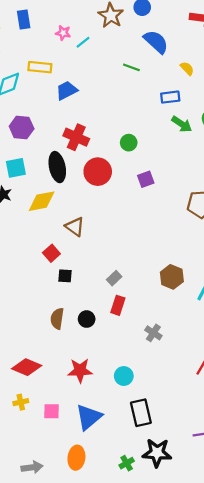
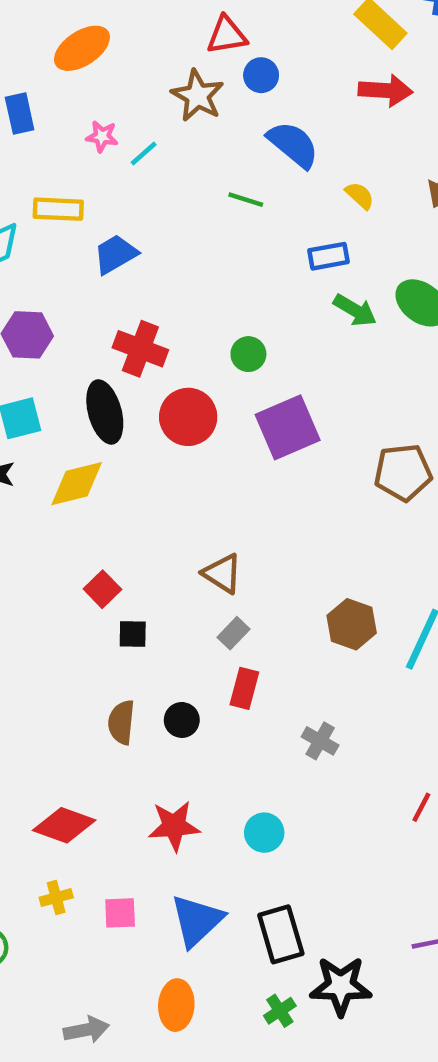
purple square: (146, 179) -> (288, 427), size x1.8
brown triangle: (75, 227) -> (222, 573), moved
black rectangle: (141, 413) -> (281, 934), moved

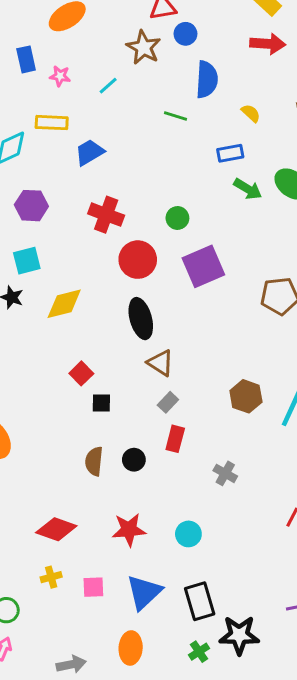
pink star: (102, 136) -> (60, 76), moved
blue semicircle: (293, 145) -> (207, 80), turned 54
black ellipse: (105, 412) -> (141, 319), moved

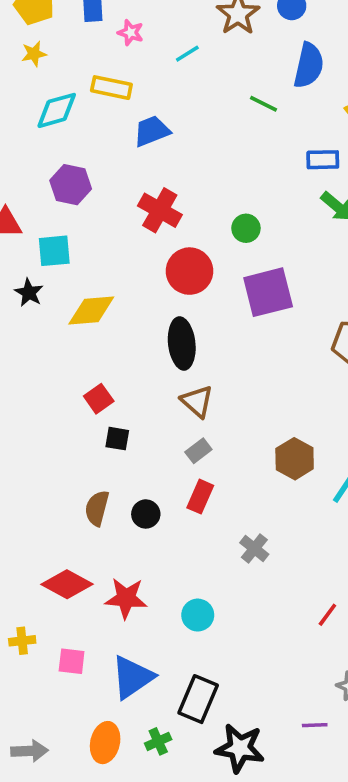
red diamond: (56, 529) -> (67, 584), moved
black rectangle: (200, 601) -> (198, 699), turned 30
green cross: (199, 652) -> (158, 741), moved

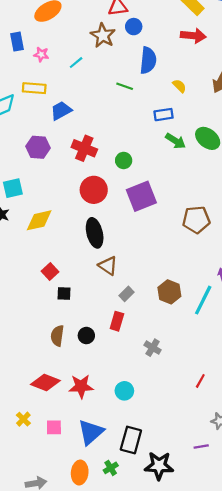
purple hexagon: (71, 185) -> (38, 147), moved
red cross: (160, 210) -> (84, 148), moved
gray rectangle: (198, 451) -> (126, 294), moved
yellow cross: (22, 641) -> (23, 419), turned -32

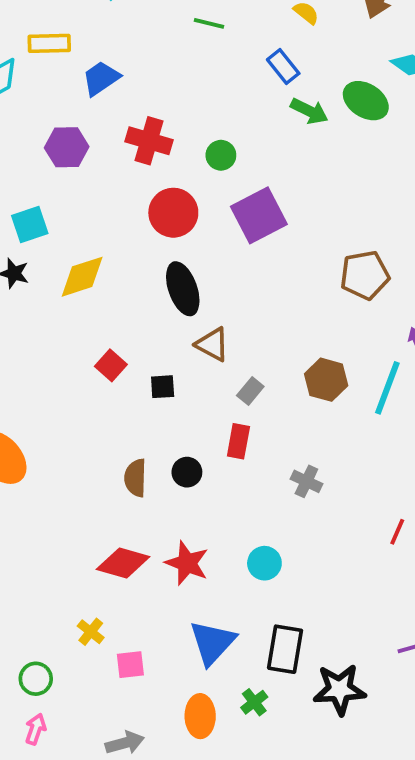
blue rectangle: (164, 115) -> (283, 67), turned 66
brown pentagon: (196, 220) -> (365, 275), moved
black square: (64, 293) -> (163, 387), moved
red star: (81, 386) -> (187, 563), turned 30
pink square: (54, 427) -> (130, 665), moved

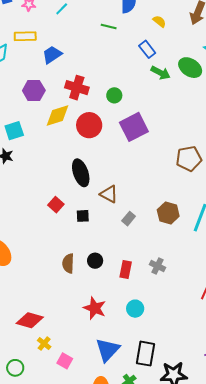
yellow diamond: (82, 277) -> (58, 115), moved
black ellipse: (183, 289) -> (81, 173), moved
red rectangle: (238, 441) -> (126, 269), moved
red diamond: (123, 563) -> (30, 320), moved
pink square: (130, 665) -> (65, 361), turned 35

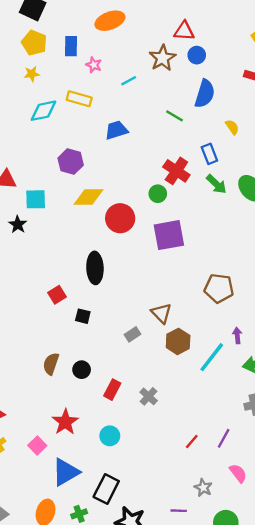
blue trapezoid: (52, 55) -> (116, 130), moved
red cross: (77, 88) -> (176, 171), moved
brown triangle: (109, 194) -> (161, 313), moved
pink square: (65, 361) -> (37, 446), moved

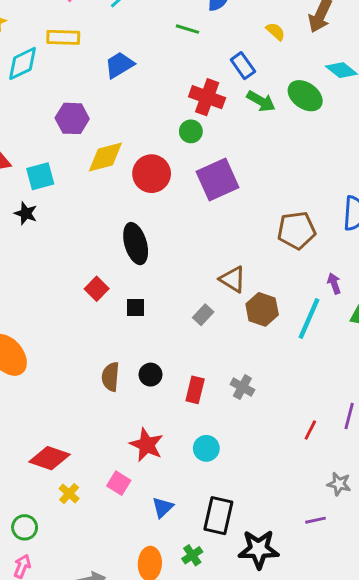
yellow semicircle: (232, 127) -> (275, 31), moved
blue triangle: (66, 472) -> (163, 507), size x0.6

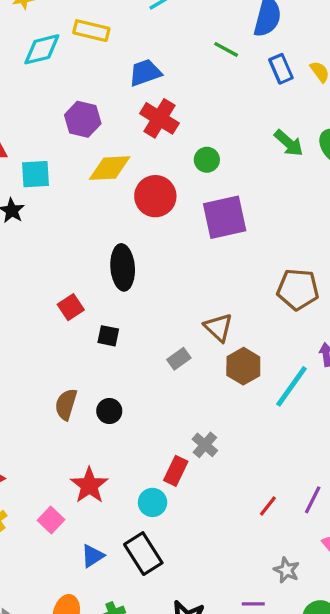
blue rectangle: (243, 66) -> (281, 69), moved
red cross: (207, 97) -> (159, 118), moved
red rectangle: (195, 390) -> (176, 471), moved
black rectangle: (218, 516) -> (143, 554), moved, turned -57

